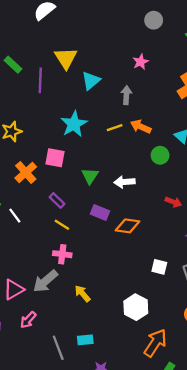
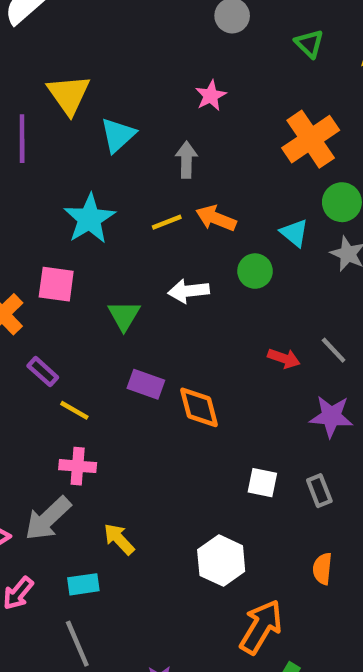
white arrow: (124, 182) -> (189, 291), moved
purple rectangle: (57, 200) -> (43, 372), moved
orange diamond: (128, 226) -> (199, 407), turned 70
cyan rectangle: (85, 340) -> (83, 584), moved

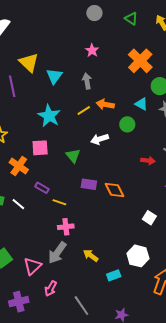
white square: (262, 483) -> (149, 218), turned 32
cyan rectangle: (83, 584) -> (114, 275), moved

